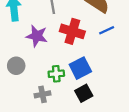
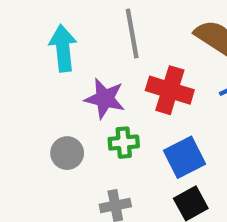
green cross: (56, 74) -> (124, 143), moved

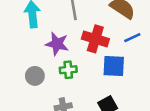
blue square: (185, 157) -> (114, 66), moved, turned 30

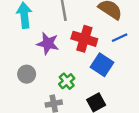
blue square: (114, 66) -> (102, 65), turned 30
green cross: (68, 70) -> (67, 81), moved, turned -35

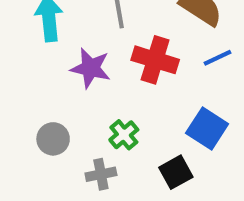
blue square: (102, 65) -> (207, 128), moved
gray circle: (27, 74) -> (53, 139), moved

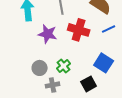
gray circle: (53, 139) -> (40, 68), moved

